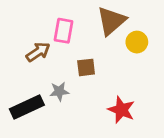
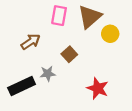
pink rectangle: (63, 31) -> (59, 16), moved
brown square: (86, 67) -> (69, 54), turned -35

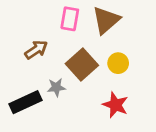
yellow circle: (110, 34) -> (118, 63), moved
brown square: (69, 54) -> (82, 64), size x1.6

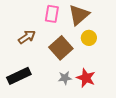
yellow circle: (118, 63) -> (89, 38), moved
gray star: (56, 87) -> (65, 78), moved

